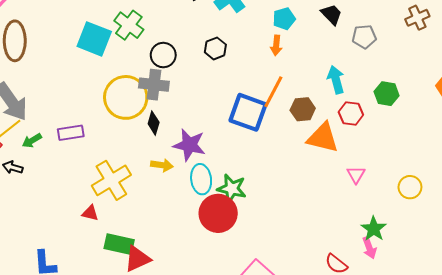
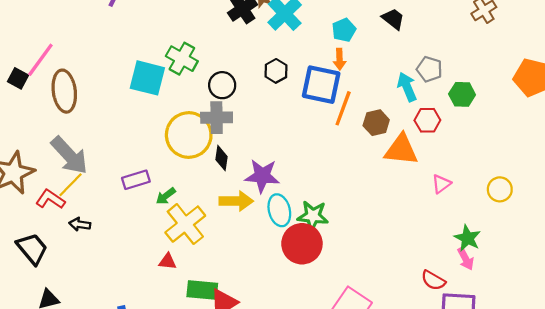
gray pentagon: (364, 37) -> (429, 69), moved, turned 30
blue square: (248, 112) -> (321, 85), moved
green arrow: (32, 141) -> (166, 196), moved
yellow arrow: (162, 165) -> (236, 201), size x1.4
pink triangle: (356, 175) -> (441, 184), turned 30

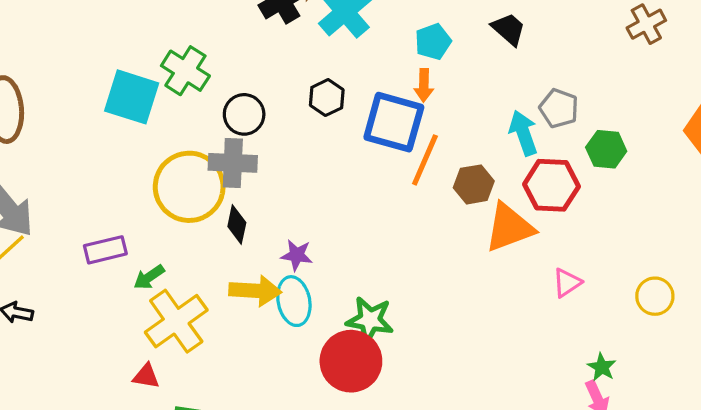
red hexagon: (427, 120) -> (551, 185), size x1.4
orange triangle: (401, 150) -> (509, 228), turned -30
purple star: (262, 176) -> (297, 255), size x0.6
cyan ellipse: (279, 210) -> (294, 301), moved
green star: (467, 238) -> (602, 367), size x0.7

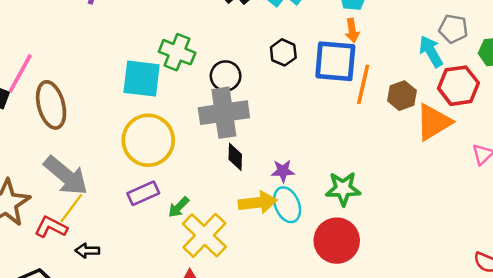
gray cross: (233, 163) -> (224, 113), size x1.4
yellow circle: (189, 187) -> (148, 140), moved
green star: (370, 320) -> (343, 189), moved

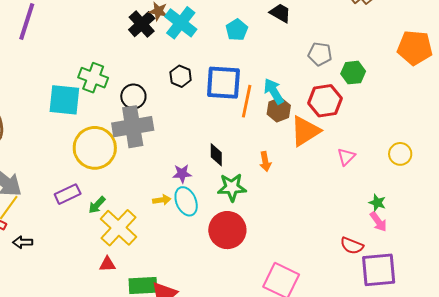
orange arrow: (352, 30) -> (265, 162), moved
cyan arrow: (431, 51) -> (274, 91), moved
yellow circle: (148, 140) -> (95, 148), moved
black diamond: (235, 157) -> (216, 155), moved
yellow arrow: (258, 202) -> (162, 200), size x0.6

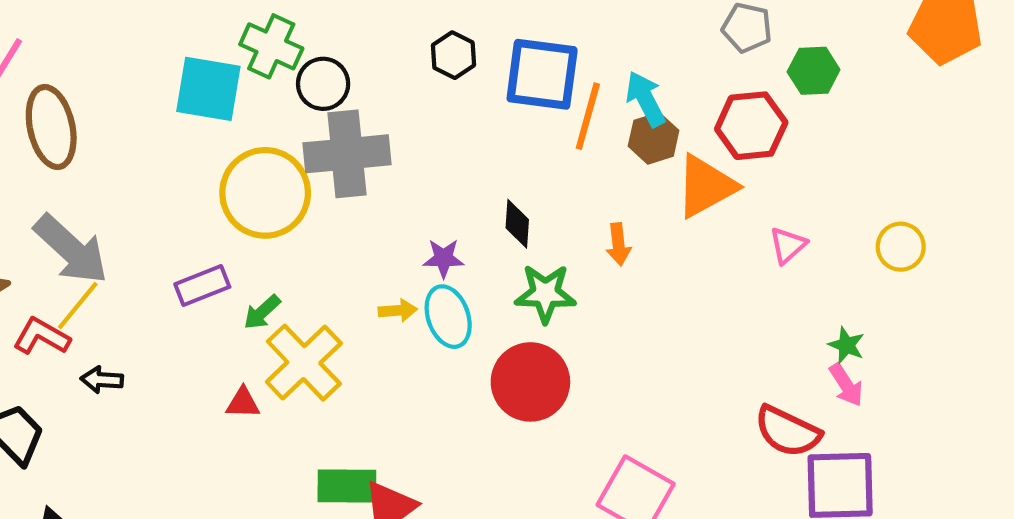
black circle: (133, 96) -> (323, 84), moved
red semicircle: (352, 246) -> (788, 431), size x1.4
red triangle: (107, 264) -> (243, 403), moved

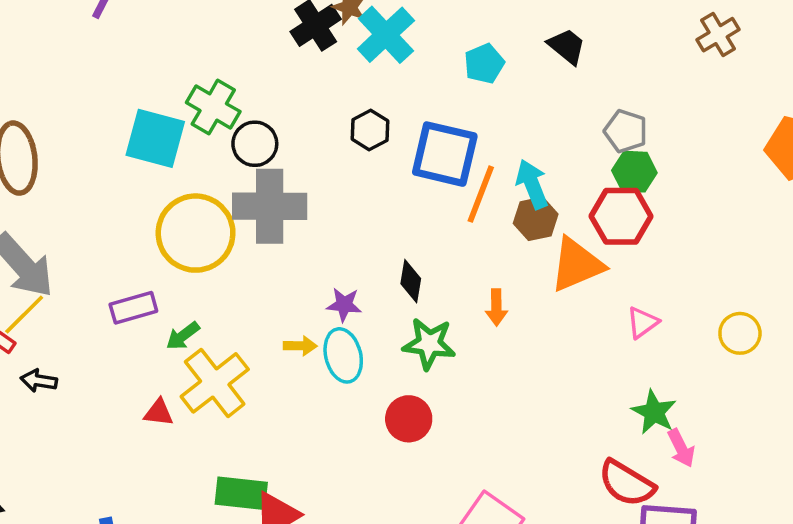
green hexagon: (814, 71) -> (634, 172), moved
green star: (846, 345) -> (654, 412), moved, size x1.4
red circle: (530, 382) -> (409, 419), size x0.7

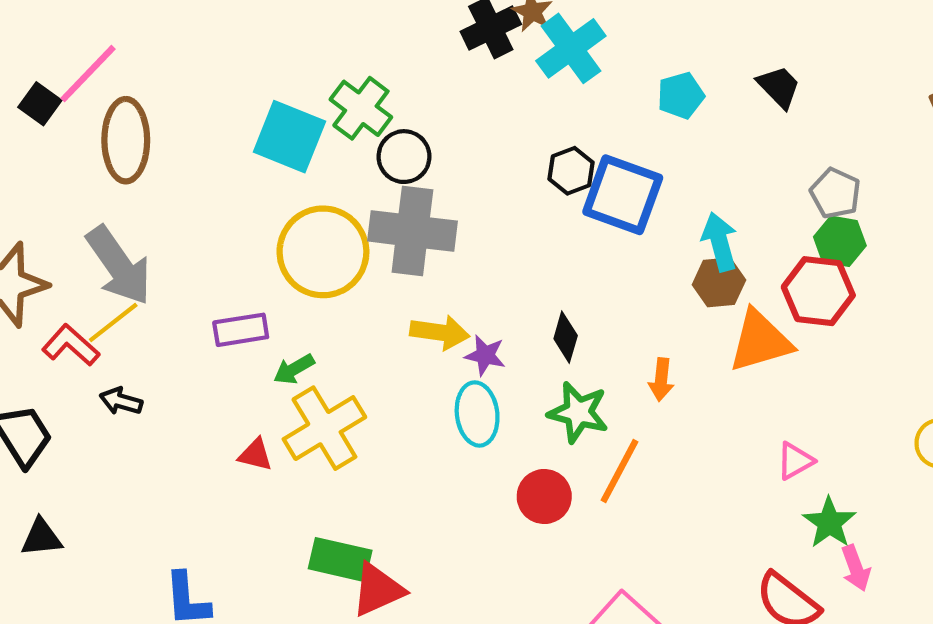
black hexagon: (370, 130) -> (571, 171), moved
orange line: (481, 194) -> (619, 471), moved
pink triangle: (643, 323) -> (795, 461), moved
yellow arrow: (300, 346) -> (440, 332), moved, size x1.5

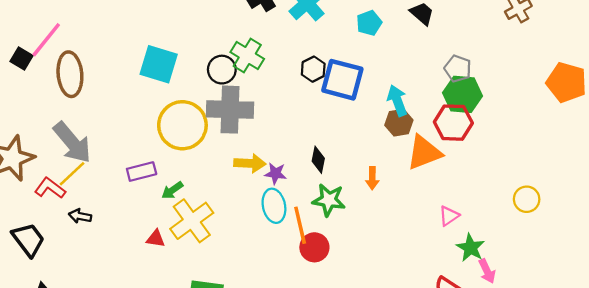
green cross: (361, 108) -> (247, 56), moved
green hexagon: (840, 241) -> (463, 94), size x1.4
orange line: (619, 471) -> (300, 225), moved, turned -36

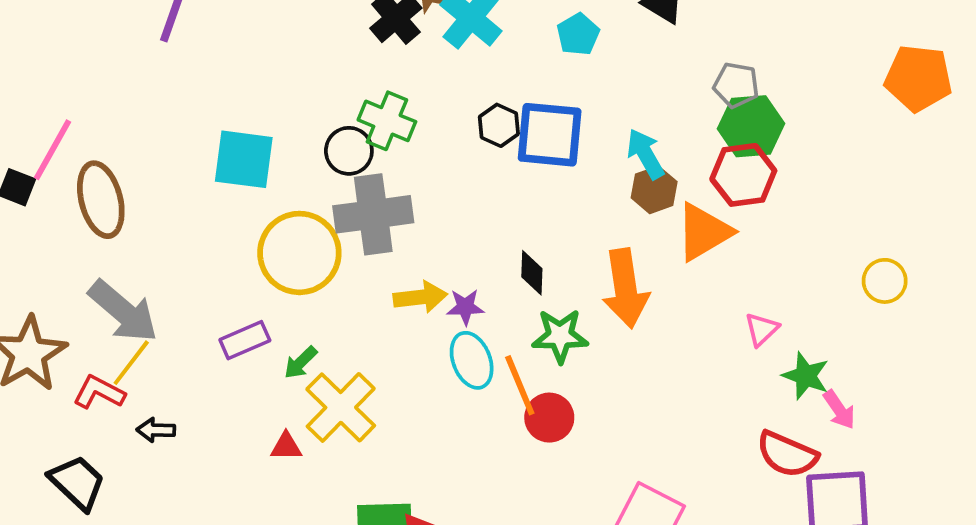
orange arrow: (372, 178) -> (625, 288), size x2.0

